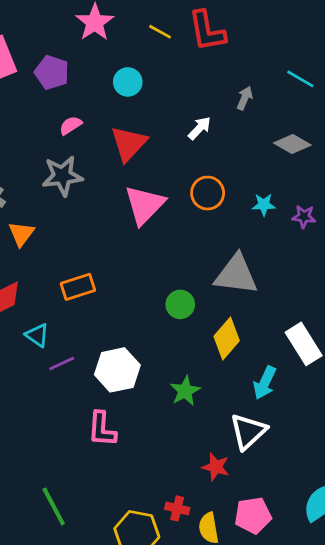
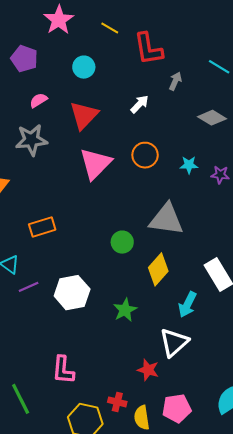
red L-shape: (207, 31) -> (148, 49), moved
pink L-shape: (102, 429) -> (63, 370), moved

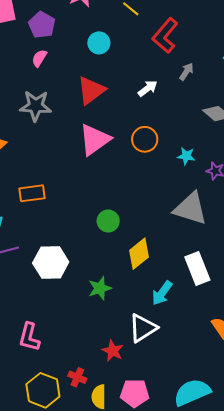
red L-shape: (148, 49) -> (165, 36), turned 40
pink semicircle: (38, 100) -> (39, 58), moved, turned -36
gray triangle: (166, 219) -> (191, 209), moved

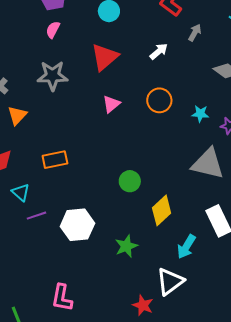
pink triangle: (95, 140) -> (111, 104), size x0.6

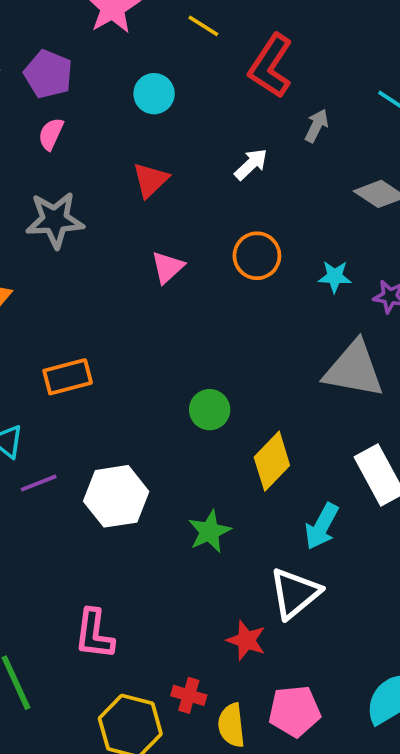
red triangle: (105, 57) -> (150, 180), size x0.7

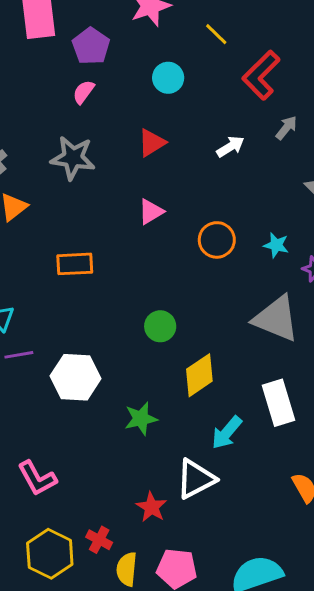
orange circle: (257, 256) -> (217, 240), moved
orange rectangle: (68, 377) -> (75, 264), moved
pink L-shape: (94, 634) -> (37, 478), turned -48

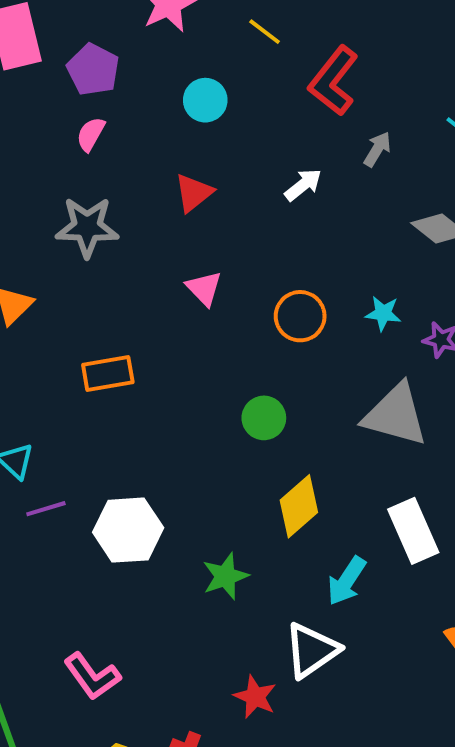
pink triangle: (151, 212) -> (204, 288), turned -36
green circle: (160, 326) -> (264, 418), moved

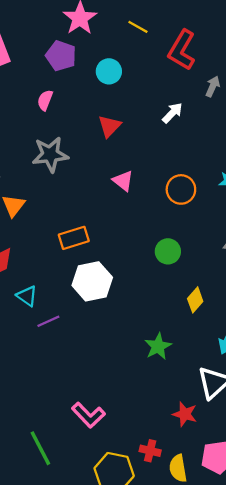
purple pentagon: (93, 70) -> (61, 56), moved
yellow diamond: (299, 506) -> (195, 300), size x0.7
white hexagon: (128, 530) -> (92, 281), moved

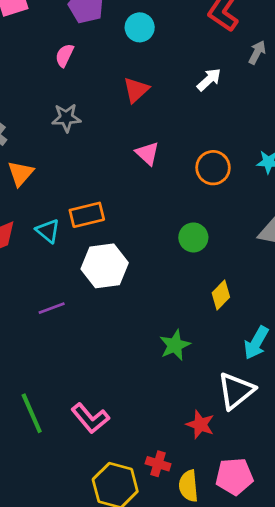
gray star: (50, 154) -> (66, 118), size x0.7
cyan triangle: (27, 296) -> (48, 231), moved
green line: (40, 448) -> (32, 413), moved

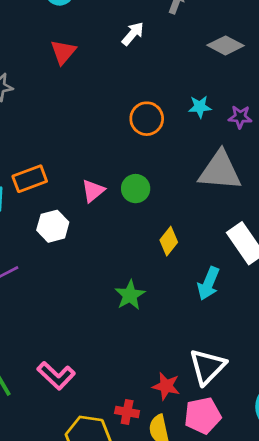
pink triangle: (147, 153) -> (93, 191), moved, turned 45
white hexagon: (105, 266) -> (53, 226), size x0.7
white triangle: (236, 391) -> (207, 367), moved
red star: (200, 425) -> (166, 386), moved

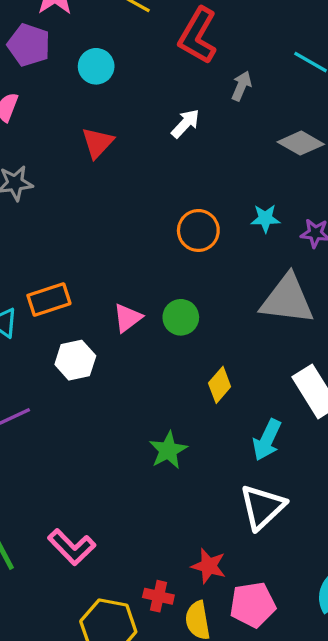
white triangle: (207, 367) -> (262, 507), moved

